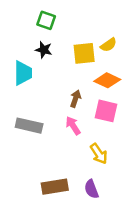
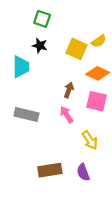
yellow square: (84, 53) -> (77, 49), turned 30

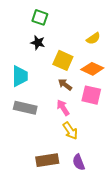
yellow square: (77, 49) -> (63, 60), moved
cyan trapezoid: (21, 67) -> (20, 76), moved
brown arrow: (69, 90) -> (65, 85), turned -72
yellow arrow: (90, 140) -> (70, 131), moved

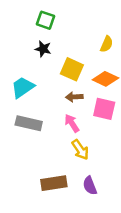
yellow semicircle: (93, 38) -> (107, 44), turned -32
cyan trapezoid: (20, 76) -> (23, 87), turned -125
brown arrow: (65, 85) -> (74, 97), turned -40

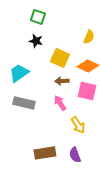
yellow arrow: (80, 150) -> (78, 125), moved

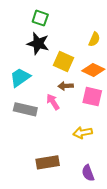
black star: (36, 41) -> (38, 44), size x1.5
pink arrow: (60, 103) -> (53, 102), moved
yellow arrow: (78, 125) -> (83, 133), turned 114
purple semicircle: (75, 155) -> (88, 173), moved

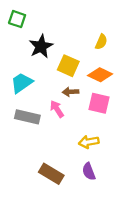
green square: (40, 18) -> (17, 19), moved
black star: (38, 44) -> (41, 46), turned 30
brown rectangle: (48, 162) -> (51, 174), turned 40
purple semicircle: (88, 173) -> (89, 171), moved

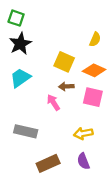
black star: (41, 46) -> (20, 44), moved
gray rectangle: (27, 117) -> (26, 131), moved
brown rectangle: (51, 174) -> (48, 163), turned -55

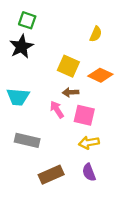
green square: (16, 18) -> (27, 20), moved
yellow semicircle: (95, 39) -> (96, 34), moved
cyan trapezoid: (20, 78) -> (18, 97), moved, turned -140
pink square: (93, 97) -> (84, 115), moved

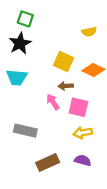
yellow semicircle: (96, 34) -> (89, 32), turned 56
cyan trapezoid: (18, 97) -> (17, 77), moved
purple semicircle: (89, 172) -> (83, 160), turned 126

